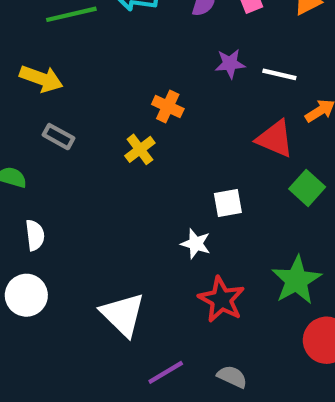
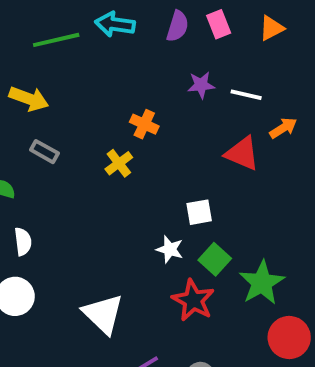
green square: (307, 188) -> (215, 259), moved

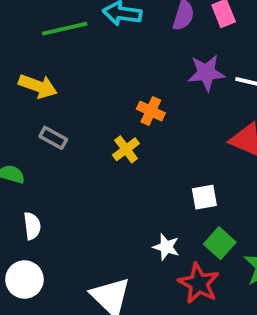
purple star: (201, 85) -> (206, 73), size x1.4
white star: (170, 249) -> (166, 247), moved

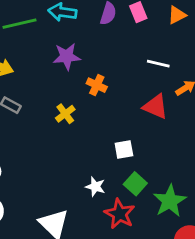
purple star: (206, 73) -> (67, 56), moved
orange cross: (151, 111) -> (97, 85), moved

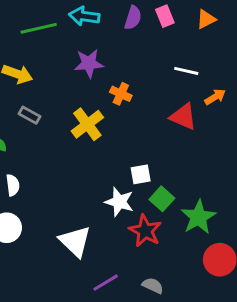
yellow cross: (65, 114) -> (87, 124), size x1.5
white square: (124, 149) -> (141, 174), moved
white star: (95, 187) -> (119, 202), size x1.4

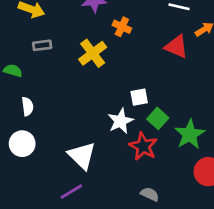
gray rectangle: (29, 115) -> (42, 45), turned -36
white star: (119, 202) -> (121, 121), turned 30
purple line: (106, 283) -> (71, 192), moved

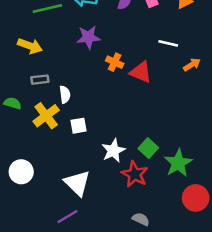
red triangle: (176, 47) -> (141, 72), moved
yellow cross: (93, 53) -> (46, 116), moved
white square: (139, 97) -> (79, 126), moved
white semicircle: (27, 106) -> (65, 95), moved

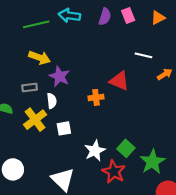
purple star: (88, 37) -> (59, 76), moved, turned 30
yellow arrow: (30, 46) -> (39, 58), moved
orange cross: (115, 62) -> (96, 97), moved, turned -32

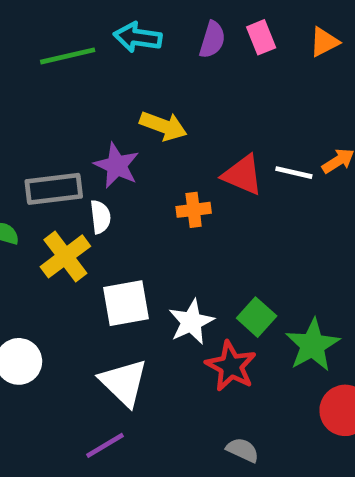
white line: (144, 55) -> (294, 173), moved
yellow arrow: (39, 58) -> (163, 126), moved
gray rectangle: (30, 87) -> (54, 189), size x1.6
white square: (64, 128) -> (126, 303), moved, size x1.5

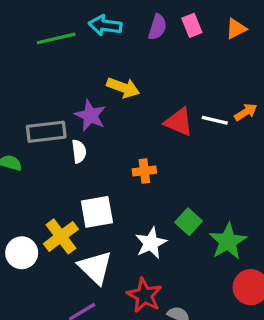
orange cross: (194, 210) -> (144, 171), moved
yellow cross: (65, 256) -> (61, 236), moved
white star: (191, 322) -> (151, 243), moved
red star: (231, 366) -> (144, 295), moved

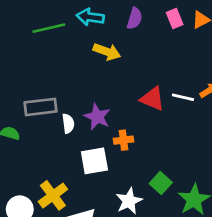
pink rectangle: (192, 25) -> (175, 18), moved
yellow arrow: (123, 88) -> (107, 52), moved
purple star: (90, 115) -> (97, 117), moved
white square: (97, 212) -> (94, 161), moved

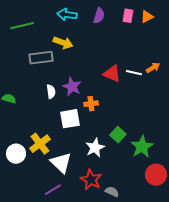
pink rectangle: (175, 18) -> (128, 16), turned 32
green line: (49, 28) -> (22, 26), moved
yellow arrow: (107, 52) -> (63, 43), moved
gray rectangle: (41, 107) -> (41, 58), moved

